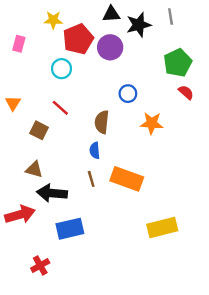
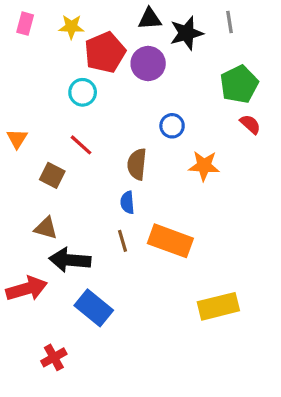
pink rectangle: (19, 44) -> (25, 24), moved
blue rectangle: (70, 229) -> (94, 308), turned 52

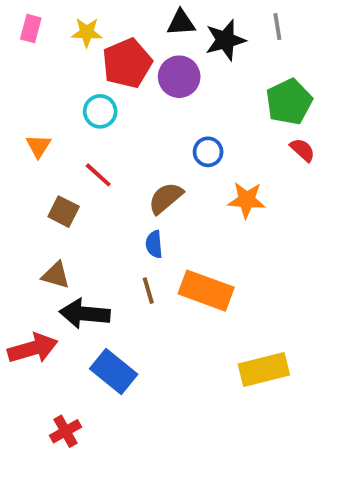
orange triangle: (17, 139) -> (38, 146), moved
brown semicircle: (137, 164) -> (166, 198), turned 44

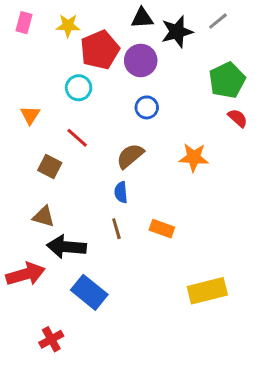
gray line: (277, 27) -> (218, 21), turned 60
blue circle: (208, 152) -> (147, 107), moved
orange rectangle: (206, 291) -> (162, 229), size x0.6

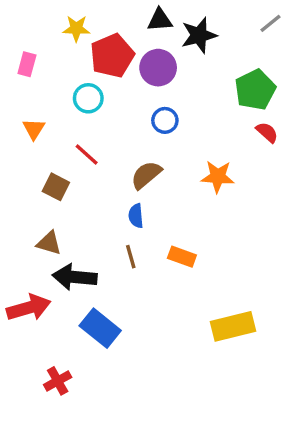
gray line: (218, 21) -> (270, 23), moved
pink rectangle: (24, 23) -> (27, 64), moved

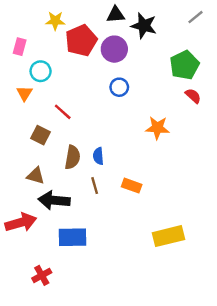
black star: (199, 35) -> (144, 26), turned 30
cyan circle: (88, 98) -> (41, 71), moved
brown semicircle: (146, 175) -> (73, 157), moved, turned 140
blue rectangle: (100, 328) -> (73, 237), turned -40

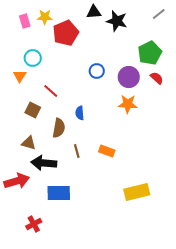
pink rectangle: (20, 47) -> (25, 21), moved, turned -32
purple circle: (114, 49) -> (129, 77), moved
blue semicircle: (98, 156) -> (80, 113), moved

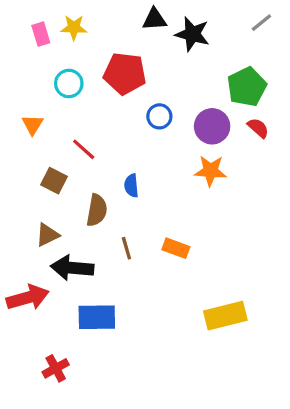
red pentagon: (66, 33) -> (125, 74), moved, turned 30
cyan circle: (33, 58) -> (69, 83), moved
brown triangle: (29, 143) -> (47, 235), turned -42

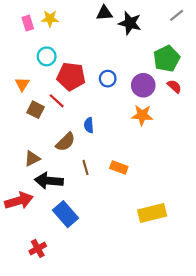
red pentagon: (125, 74) -> (71, 76), moved
brown square: (54, 181) -> (36, 110), moved
brown semicircle: (97, 210) -> (66, 142), turned 35
blue rectangle: (97, 317) -> (66, 214), turned 50

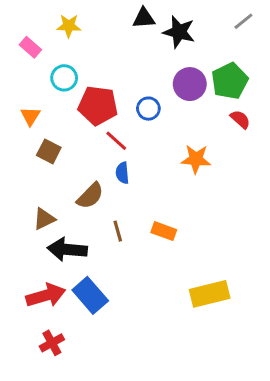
pink rectangle: (28, 23) -> (30, 47), moved, turned -32
purple circle: (143, 85) -> (190, 84), moved
red line: (57, 101) -> (116, 141), moved
red arrow: (19, 201) -> (46, 295), moved

